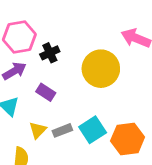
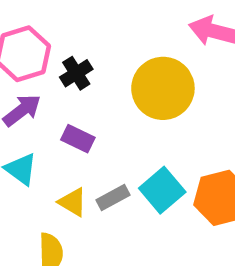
yellow triangle: (38, 130) -> (73, 202), turned -36

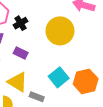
gray rectangle: (113, 198) -> (37, 97), moved, turned 48
yellow triangle: (73, 202) -> (18, 82), size x1.5

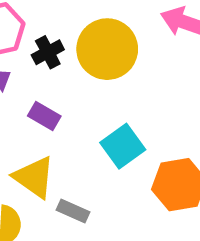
yellow circle: (60, 31) -> (107, 49), moved
cyan square: (59, 77) -> (123, 146), moved

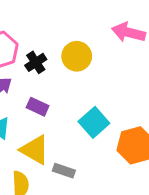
yellow circle: (107, 49) -> (77, 56), size x0.7

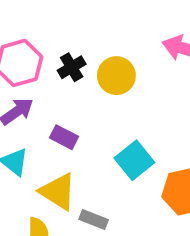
black cross: (36, 62) -> (72, 67), moved

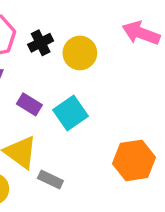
cyan square: (134, 160) -> (70, 113), moved

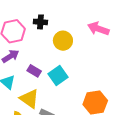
black cross: (41, 43) -> (40, 22), moved, turned 32

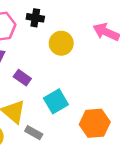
cyan square: (58, 75) -> (56, 101), moved

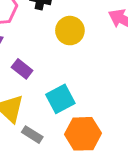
orange hexagon: (95, 123) -> (83, 134), moved

